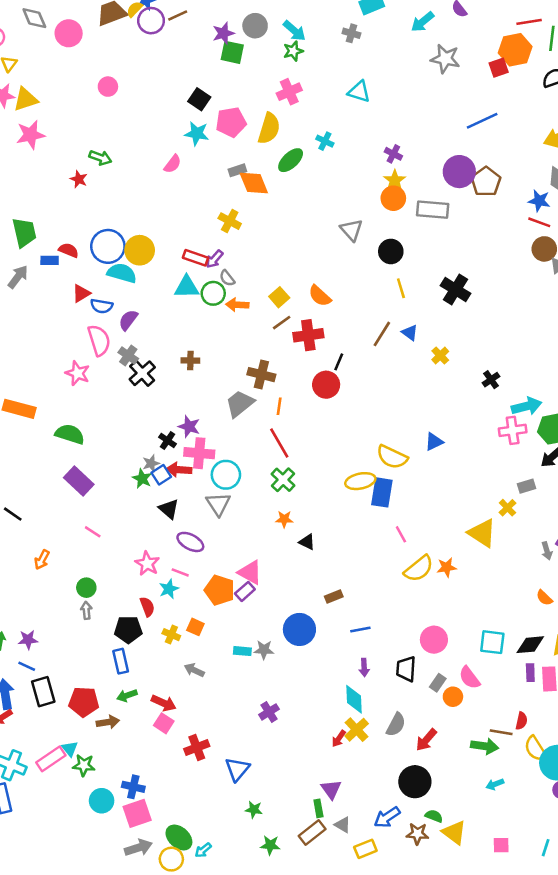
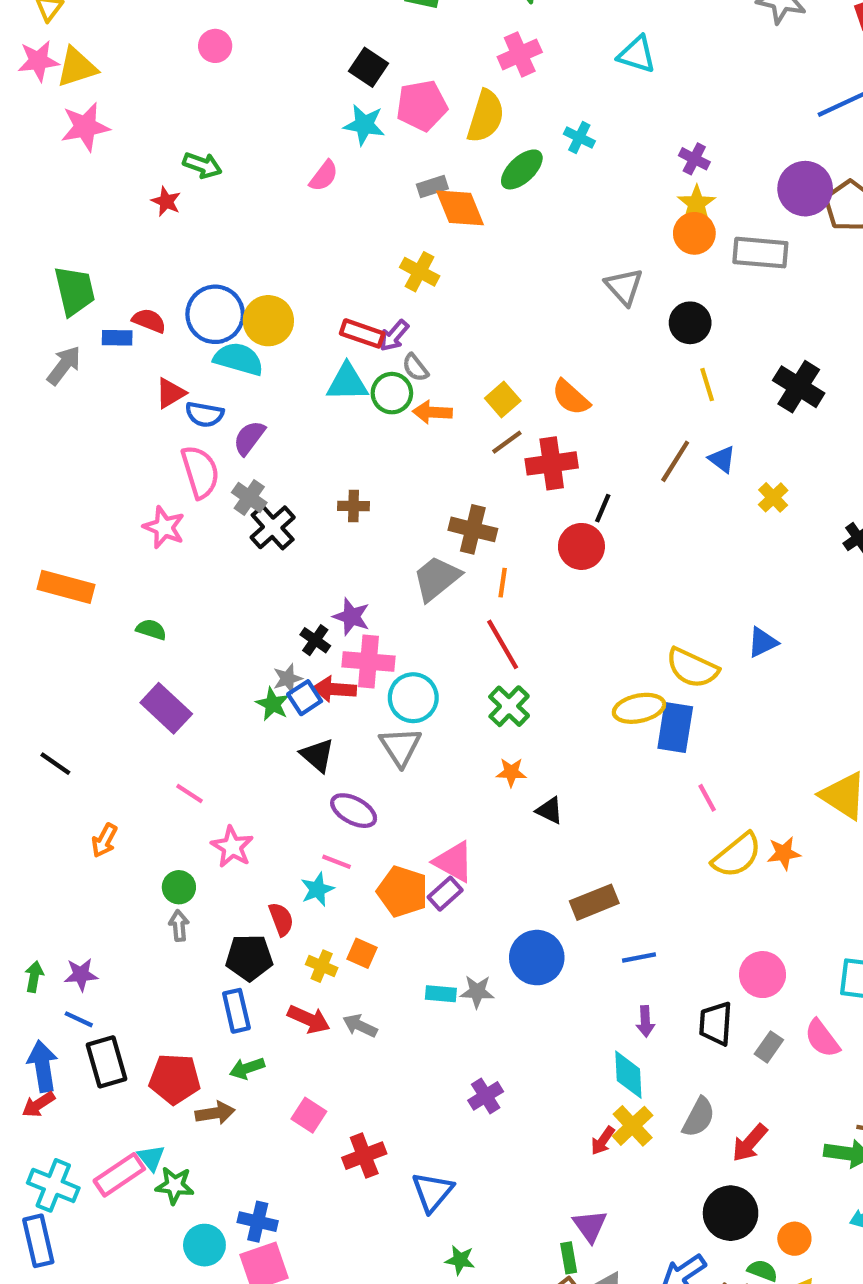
green semicircle: (70, 434) -> (151, 630), size x0.6
pink star: (147, 564) -> (232, 847), moved
brown rectangle: (334, 597) -> (594, 902), size x1.5
orange circle: (453, 697) -> (794, 1239), moved
red arrow: (164, 703) -> (309, 1019), moved

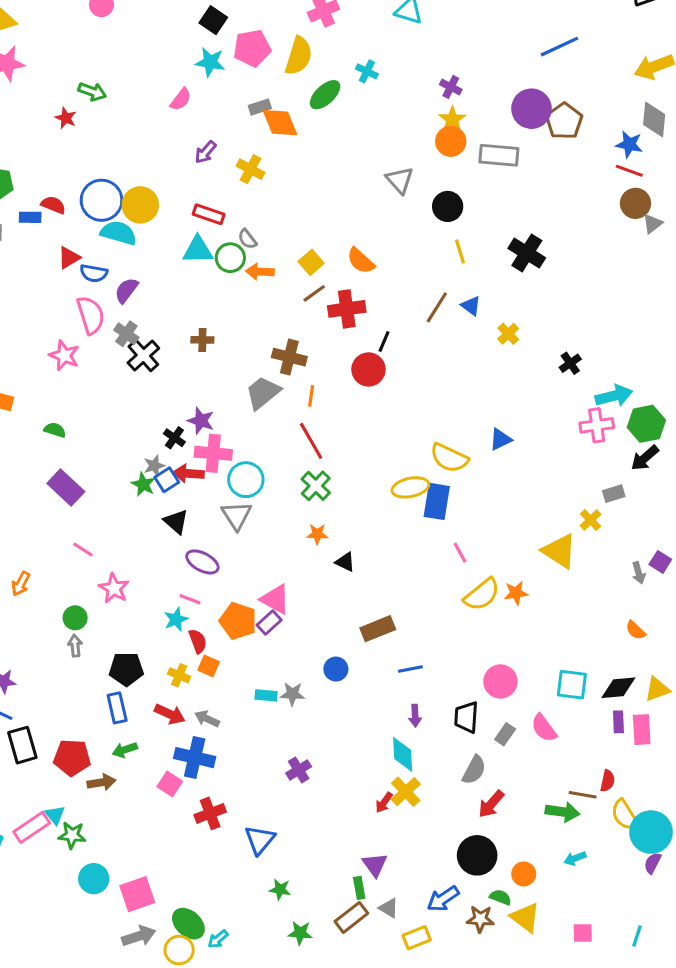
purple arrow: (394, 336) -> (205, 152), moved
red semicircle: (281, 919) -> (198, 641), moved
blue circle: (537, 958) -> (336, 669), size x0.6
gray semicircle: (699, 1117) -> (474, 770), moved
blue cross: (258, 1222) -> (195, 758), moved, size x1.4

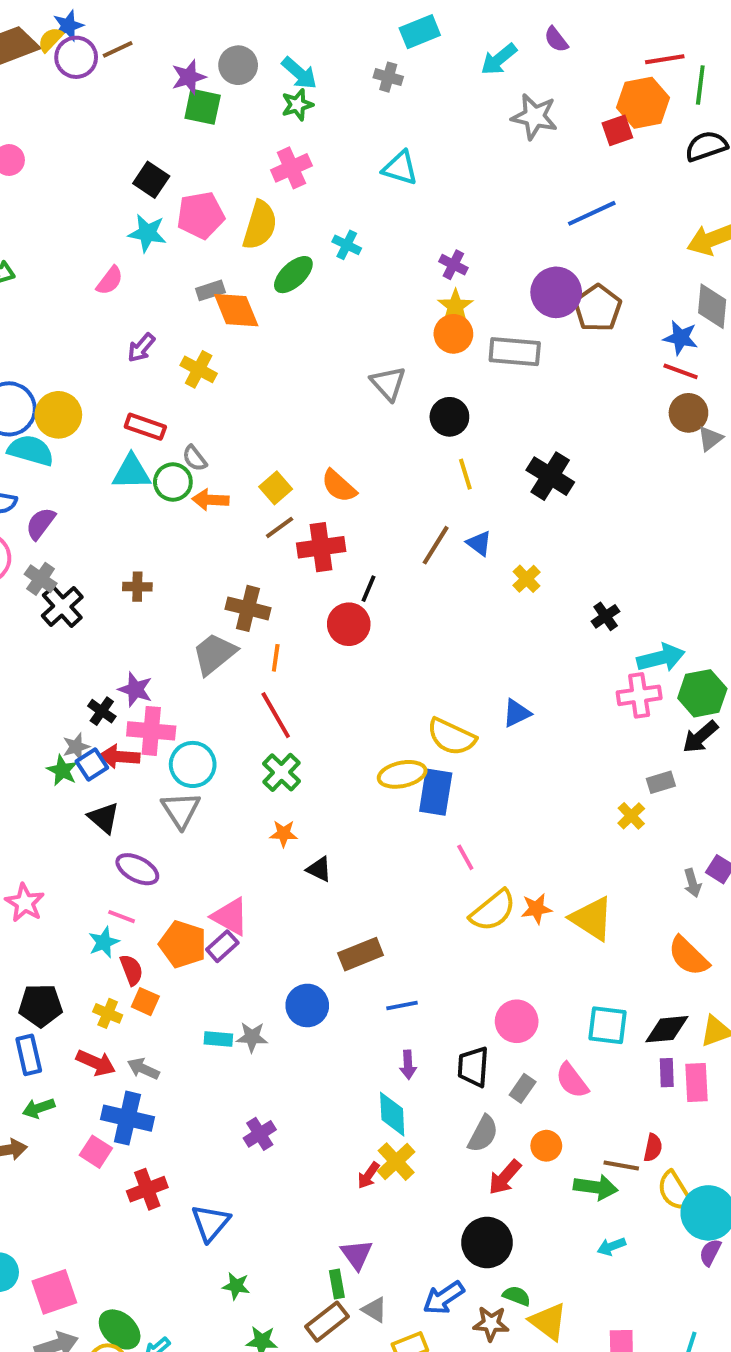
yellow triangle: (559, 551) -> (592, 919), moved
orange semicircle: (635, 630) -> (688, 956), size x1.6
blue circle: (336, 669) -> (307, 1005), size x1.4
orange circle: (524, 874) -> (546, 1146), moved

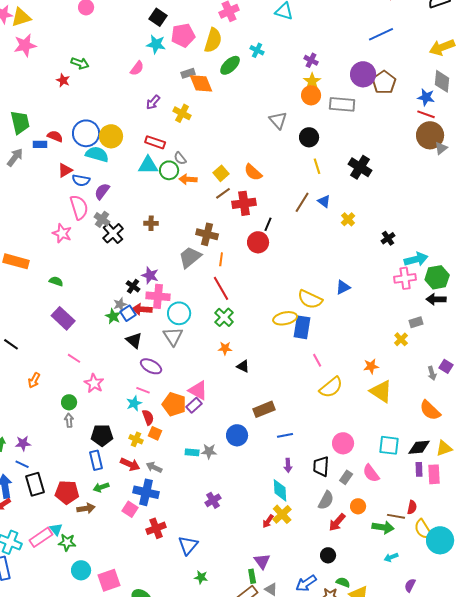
brown circle: (688, 413) -> (430, 135), size x1.4
black arrow: (700, 737) -> (436, 299), turned 42
orange star: (536, 909) -> (371, 366), moved
black circle: (487, 1243) -> (328, 555), size x0.6
purple semicircle: (710, 1252) -> (410, 585), moved

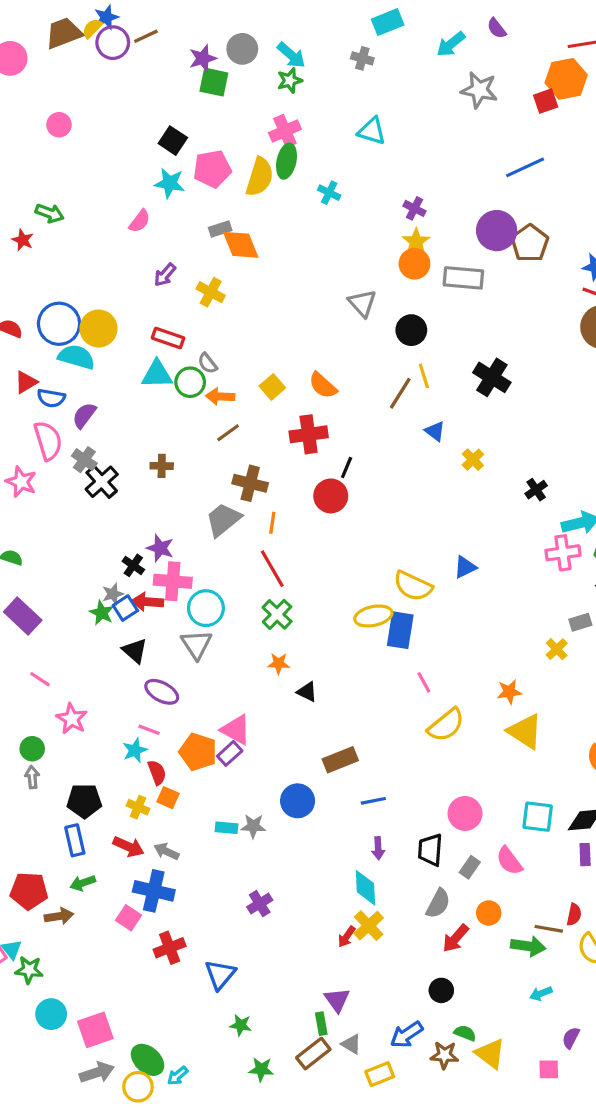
green ellipse: (230, 65) -> (286, 161), moved, turned -35
brown line: (223, 193) -> (228, 433), moved
brown line: (302, 202) -> (400, 393), moved

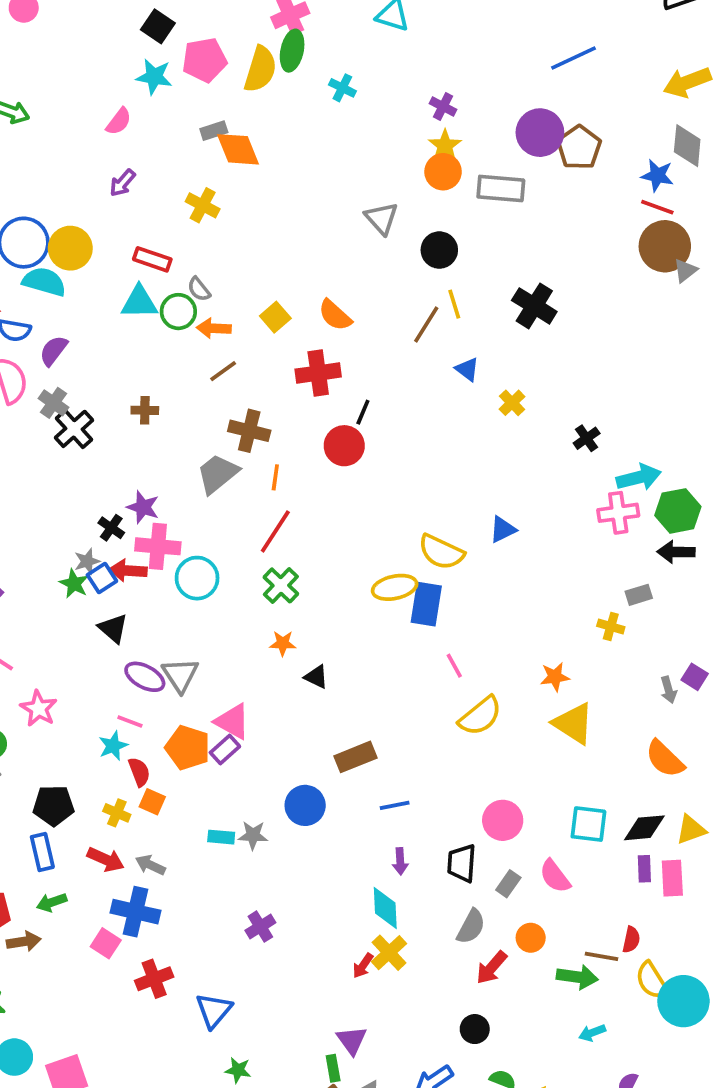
purple arrow: (165, 275) -> (122, 183), moved
red line: (272, 569) -> (275, 531), turned 63
gray triangle: (196, 644) -> (180, 675), moved
yellow cross: (557, 649) -> (611, 626), turned -30

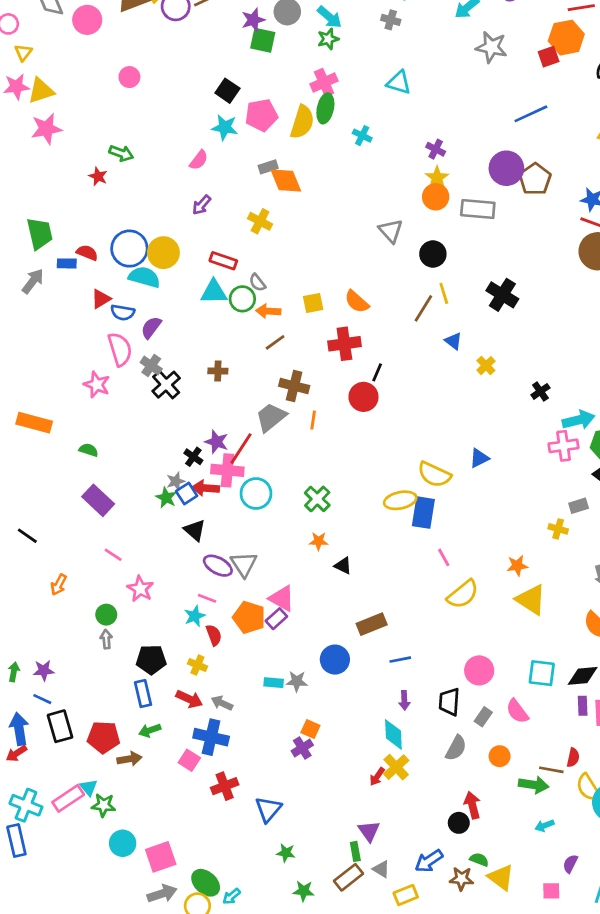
yellow square: (275, 317) -> (313, 303), turned 30
red line: (275, 531) -> (241, 449), moved
orange square: (152, 802) -> (310, 729), moved
red arrow: (491, 968) -> (472, 805), moved, turned 125

